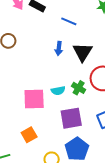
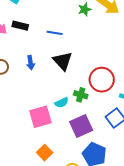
blue arrow: (59, 48) -> (31, 63), moved
black triangle: (83, 52) -> (63, 61), moved

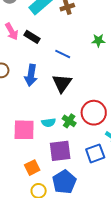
blue arrow: (31, 63) -> (31, 75), size x1.5
orange square: (45, 153) -> (32, 168), moved

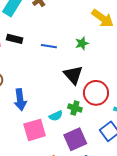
green star: (98, 40) -> (82, 43), moved
blue arrow: (31, 75) -> (20, 100), moved
black triangle: (62, 83) -> (73, 75), moved

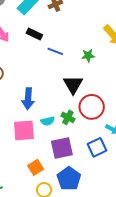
black rectangle: (15, 39) -> (34, 34), moved
blue arrow: (20, 100) -> (28, 99), moved

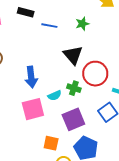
orange square: (36, 167) -> (51, 143), turned -35

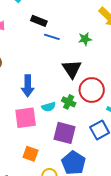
black rectangle: (26, 12) -> (39, 21), moved
purple square: (73, 119) -> (65, 133), turned 30
orange square: (51, 143) -> (30, 154), moved

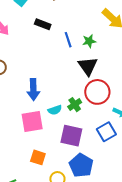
blue line: (52, 37) -> (68, 40), moved, turned 56
black triangle: (72, 69) -> (88, 66), moved
green cross: (69, 102) -> (75, 105), turned 32

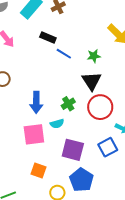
blue line: (68, 40) -> (64, 54), moved, turned -42
green cross: (75, 105) -> (68, 104), moved

